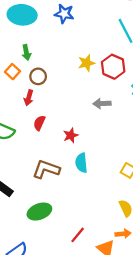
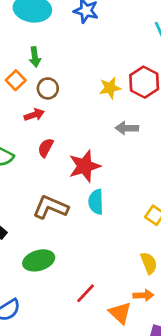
yellow star: (86, 63) -> (110, 88), moved
red arrow: (29, 98) -> (34, 115), turned -128
red star: (71, 135) -> (85, 166), size x1.6

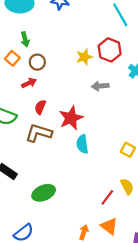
brown L-shape: (51, 207) -> (39, 133), moved
red line: (86, 293) -> (107, 197), moved
orange arrow: (143, 295) -> (84, 232), moved, turned -64

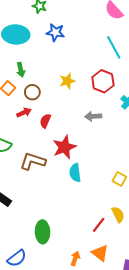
yellow star: (84, 57) -> (67, 81), moved
red semicircle: (40, 107) -> (45, 121), moved
green ellipse: (44, 193) -> (43, 232), moved, turned -70

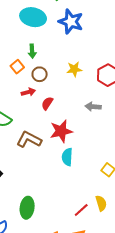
blue star: (55, 32) -> (71, 21), size x1.4

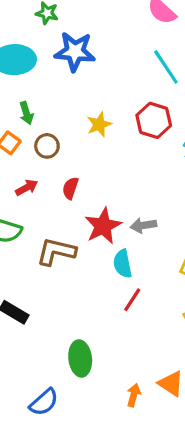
red arrow: (28, 92) -> (27, 188), moved
gray arrow: (93, 107) -> (143, 225), moved
red line: (81, 210) -> (132, 300), moved

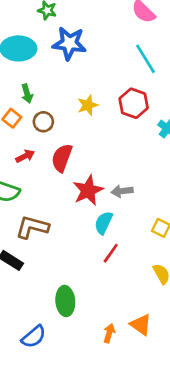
red semicircle: (70, 188) -> (62, 158), size x1.5
brown L-shape: (56, 252) -> (32, 227), moved
cyan semicircle: (123, 264) -> (104, 223), turned 35

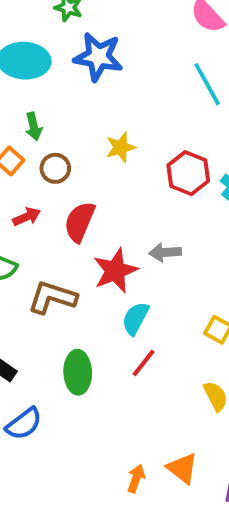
red hexagon: (134, 103) -> (188, 173), moved
gray arrow: (122, 191) -> (165, 252), moved
brown L-shape: (32, 227) -> (52, 297), moved
green ellipse: (65, 301) -> (78, 372), moved
blue semicircle: (34, 337) -> (24, 424), moved

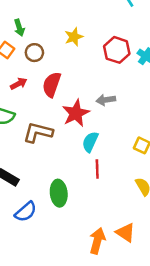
red line: (144, 363) -> (97, 169), turned -36
green ellipse: (78, 372) -> (59, 193), moved
orange arrow: (136, 478) -> (97, 241), size x1.5

